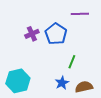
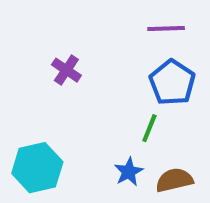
purple cross: (32, 34) -> (66, 70), turned -32
blue pentagon: (56, 34) -> (172, 82), moved

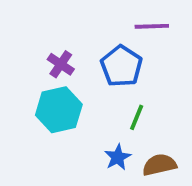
blue pentagon: (172, 82) -> (121, 66), moved
cyan hexagon: (37, 168) -> (59, 110), moved

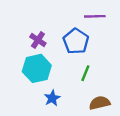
blue star: (118, 157) -> (52, 98), moved

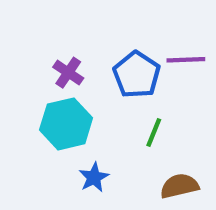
purple line: (95, 16) -> (186, 60), moved

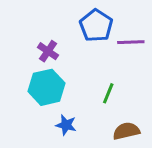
blue pentagon: (137, 75) -> (96, 26), moved
blue star: (94, 177) -> (66, 125), turned -30

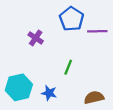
cyan hexagon: (46, 87) -> (19, 87), moved
green line: (108, 93) -> (68, 67), moved

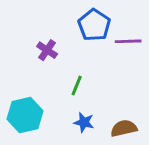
green line: (68, 67) -> (77, 86), moved
blue star: (49, 93) -> (84, 122), moved

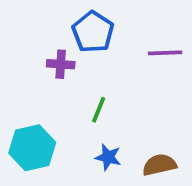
blue pentagon: (94, 25) -> (93, 32), moved
purple cross: (47, 50) -> (61, 64), turned -30

